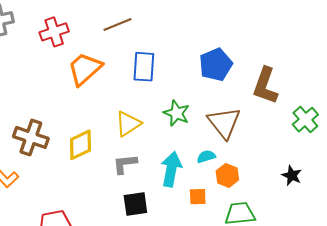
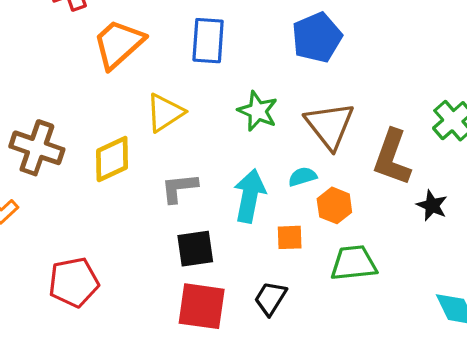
brown L-shape: (265, 86) -> (392, 157), moved
yellow triangle: (128, 124) -> (165, 113), moved

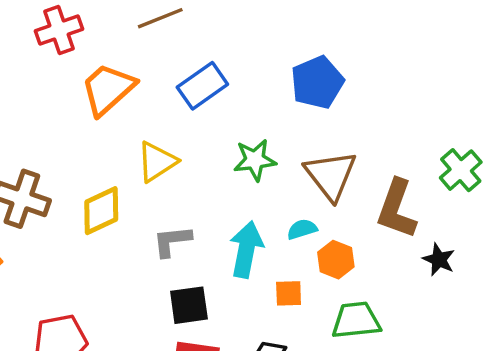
blue rectangle: (208, 41) -> (202, 86), turned 51
green star: (258, 111) -> (255, 160), turned -30

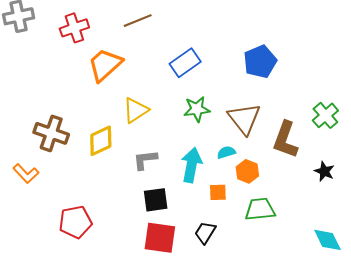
blue pentagon: (317, 82) -> (260, 62), moved
blue rectangle: (202, 86) -> (185, 63), moved
black star: (439, 260) -> (324, 171), moved

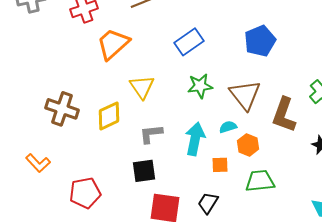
yellow triangle: (136, 110) -> (142, 87), turned -32
orange L-shape: (26, 173) -> (38, 163), moved
black square: (156, 200) -> (144, 171), moved

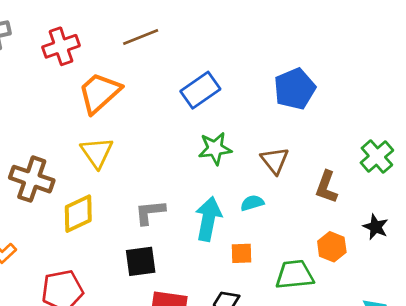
yellow triangle: (142, 87) -> (97, 153), moved
brown triangle: (245, 95) -> (275, 160), size x0.7
brown L-shape: (284, 115) -> (326, 187), size x0.7
yellow diamond: (109, 116) -> (78, 214), moved
orange hexagon: (248, 145) -> (332, 247), moved

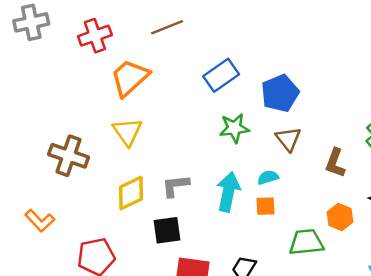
blue pentagon: (295, 89) -> (280, 93), moved
yellow diamond: (78, 214) -> (131, 193), moved
orange square: (242, 253) -> (266, 206), moved

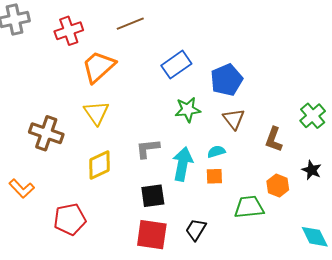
gray L-shape: (175, 186) -> (148, 149), moved
black square: (167, 230) -> (153, 196), moved

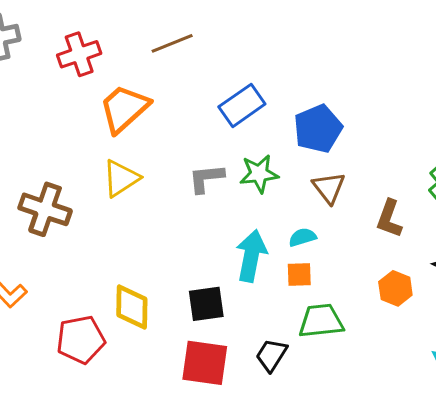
yellow triangle: (96, 113) -> (121, 178), turned 32
gray L-shape: (148, 149) -> (206, 178), moved
yellow diamond: (100, 165) -> (132, 307), moved, turned -64
green trapezoid: (249, 207) -> (321, 321), moved

